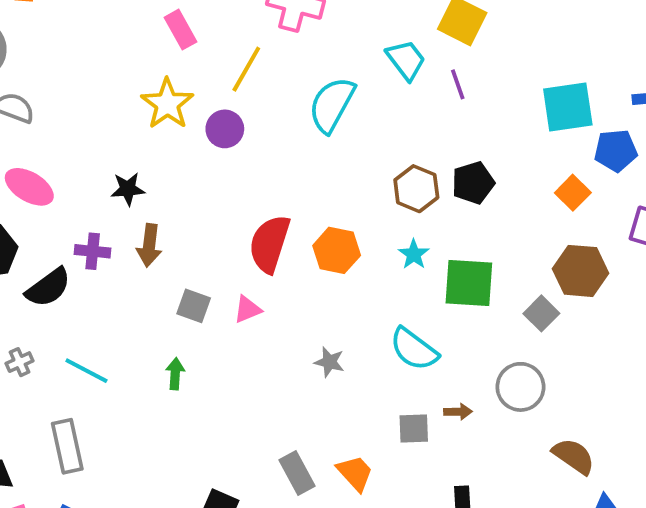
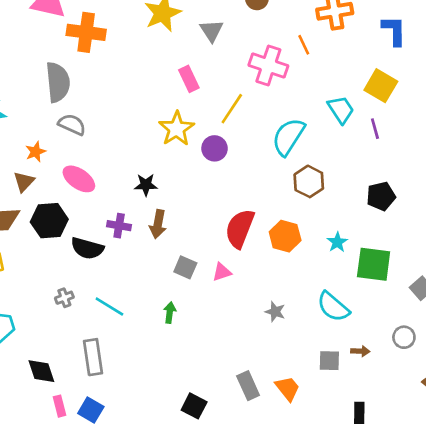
brown hexagon: (416, 189) -> (309, 181), moved
black semicircle: (48, 287) -> (87, 248), turned 48
gray circle: (520, 387) -> (404, 337), size x0.7

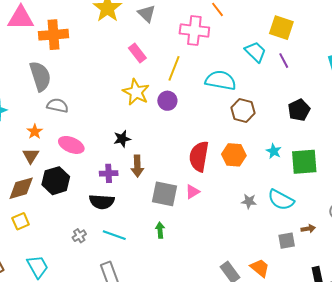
cyan semicircle: (288, 137) -> (221, 80), turned 80
black semicircle: (87, 248) -> (102, 202), moved
gray square: (185, 267) -> (165, 194), size x1.5
gray star: (275, 312) -> (249, 201), moved

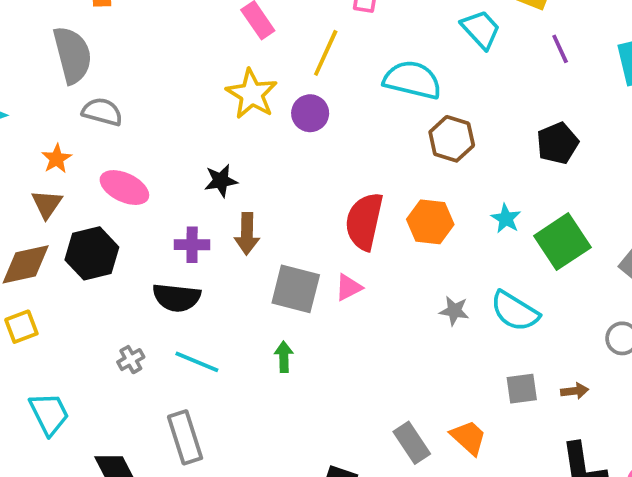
purple line: (284, 61) -> (560, 49), moved
green square: (304, 162) -> (562, 242), turned -32
brown arrow: (308, 229) -> (575, 391), moved

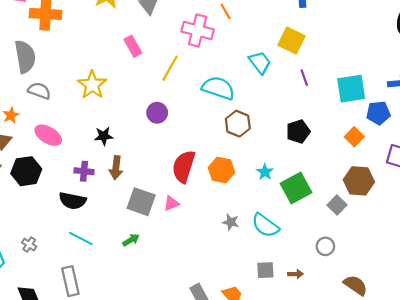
yellow star: (252, 94) -> (92, 85), moved
purple circle: (310, 113) -> (157, 113), moved
green arrow: (284, 357) -> (131, 240), turned 56
gray cross: (131, 360) -> (29, 245), moved, turned -32

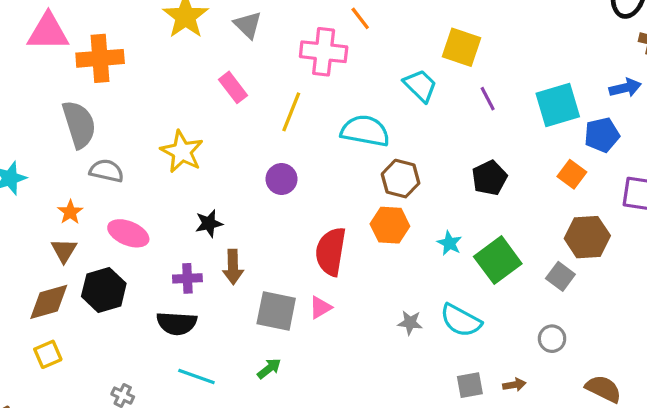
orange hexagon: (221, 170) -> (390, 225), moved

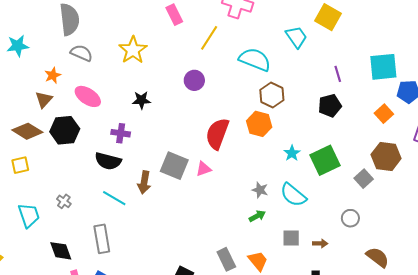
purple line: (488, 99) -> (338, 74), moved
cyan star: (449, 243) -> (292, 153), moved
brown arrow: (233, 267) -> (144, 182), moved
brown diamond: (49, 302) -> (27, 131), turned 36
green arrow: (269, 368) -> (257, 216), moved

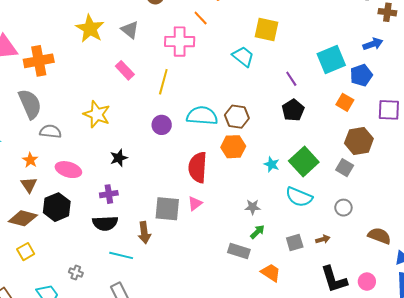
cyan semicircle: (255, 60) -> (202, 116), moved
cyan semicircle: (293, 195) -> (299, 197), moved
gray rectangle: (226, 259) -> (239, 251), moved, turned -30

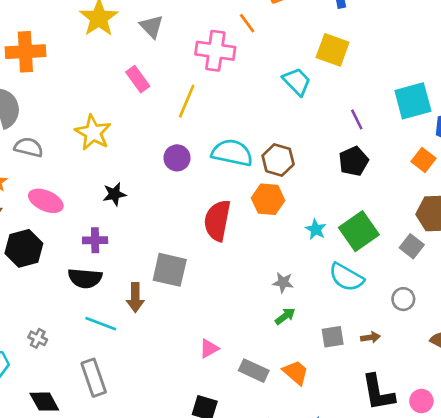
pink triangle: (195, 203) -> (209, 349), moved
gray rectangle: (239, 251) -> (254, 371), moved

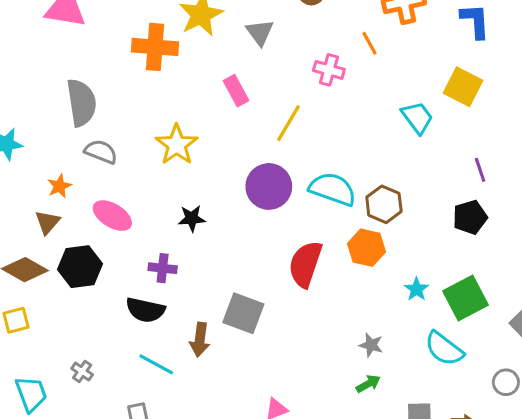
pink cross: (215, 51) -> (329, 70), size x0.7
orange cross: (25, 52) -> (155, 47), moved
purple circle: (177, 158) -> (269, 186), size x1.5

